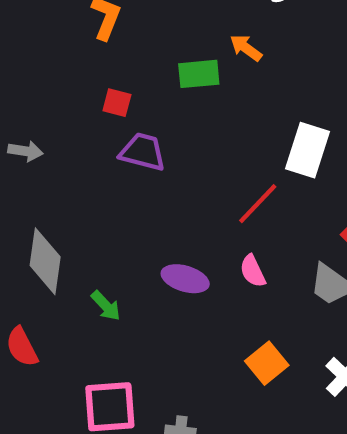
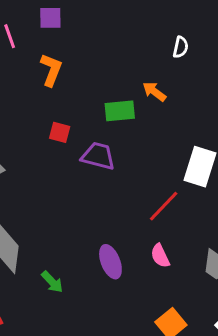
purple trapezoid: (143, 152) -> (98, 156), moved
purple ellipse: (185, 279) -> (110, 262), turned 52

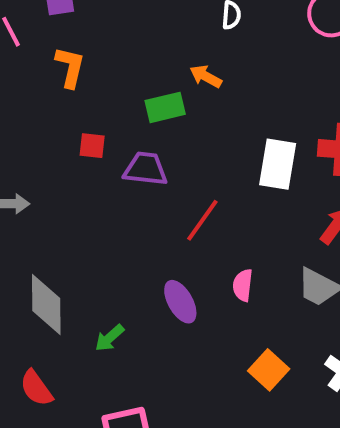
red line: (164, 206) -> (202, 220), moved
pink semicircle: (160, 256) -> (243, 285), turned 40
green arrow: (52, 282) -> (109, 338), turned 100

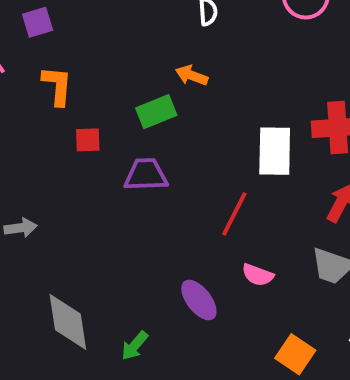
red square: (92, 146) -> (88, 140), moved
red line: (202, 220) -> (234, 214), moved
pink semicircle: (243, 285) -> (258, 275), turned -68

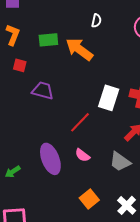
orange arrow: (192, 75) -> (79, 49), size x1.8
green rectangle: (156, 112) -> (48, 40), moved
purple ellipse: (199, 300) -> (50, 159), size x1.4

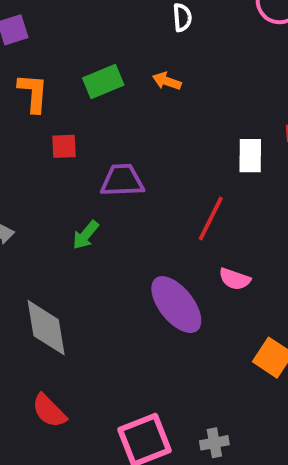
orange arrow: (79, 49) -> (167, 81), size x0.5
white rectangle: (109, 98) -> (250, 156), size x0.7
green arrow: (13, 172) -> (86, 235), moved

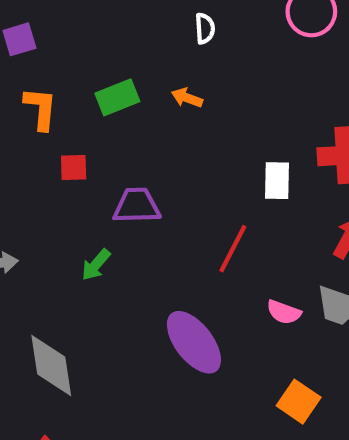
pink semicircle: (235, 279) -> (284, 312), moved

